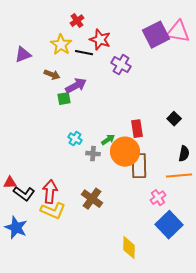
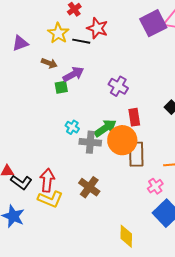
purple cross: (121, 65) -> (118, 86), moved
green arrow: (108, 140) -> (105, 128), size x1.6
gray cross: (93, 154) -> (90, 142), size x1.5

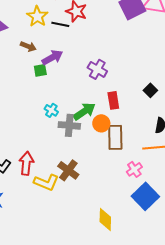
orange circle: (122, 140) -> (101, 123), size x0.6
yellow L-shape: (50, 199) -> (46, 182), moved

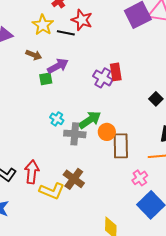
red rectangle: (113, 100) -> (116, 72), moved

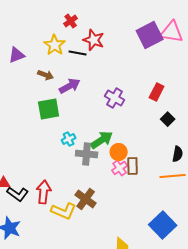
red rectangle: (116, 72) -> (157, 92), moved, turned 36
green square: (46, 79) -> (49, 109), moved, size x1.6
cyan cross: (57, 119) -> (69, 139), turned 32
brown rectangle: (121, 146) -> (133, 166), size x0.7
pink cross: (140, 178) -> (120, 168), moved

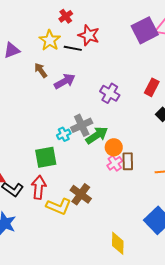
brown arrow: (46, 75) -> (41, 70), turned -147
green square: (49, 109) -> (46, 157), moved
gray cross: (87, 154) -> (82, 125), moved, turned -30

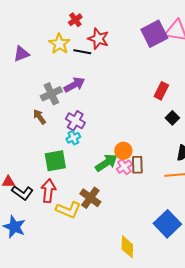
brown arrow: (41, 70) -> (39, 117), moved
purple cross: (110, 93) -> (75, 121), moved
gray cross: (82, 125) -> (51, 94), moved
green arrow: (97, 135) -> (106, 163), moved

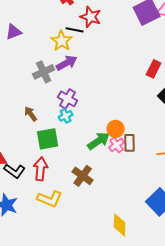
yellow star: (59, 44) -> (62, 41), moved
brown arrow: (39, 117) -> (31, 114), moved
yellow L-shape: (68, 210) -> (50, 199), moved

